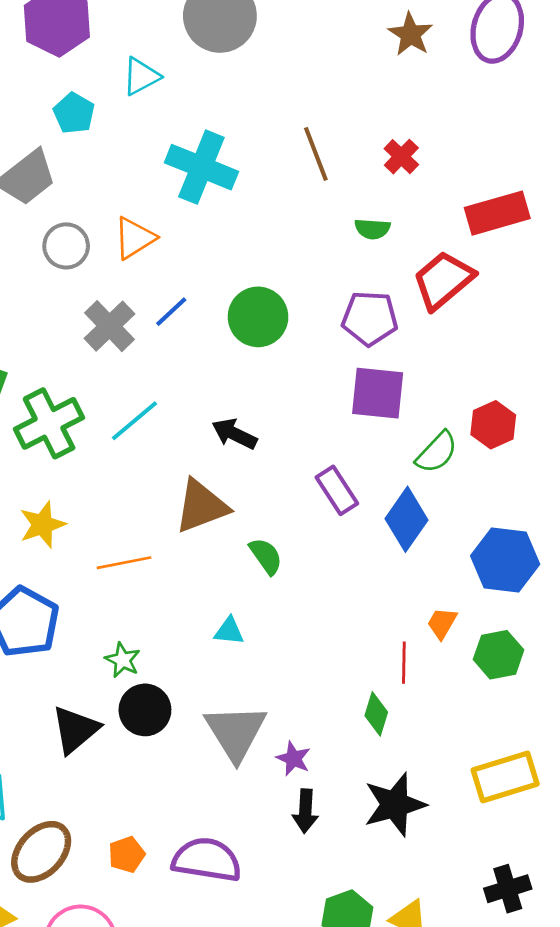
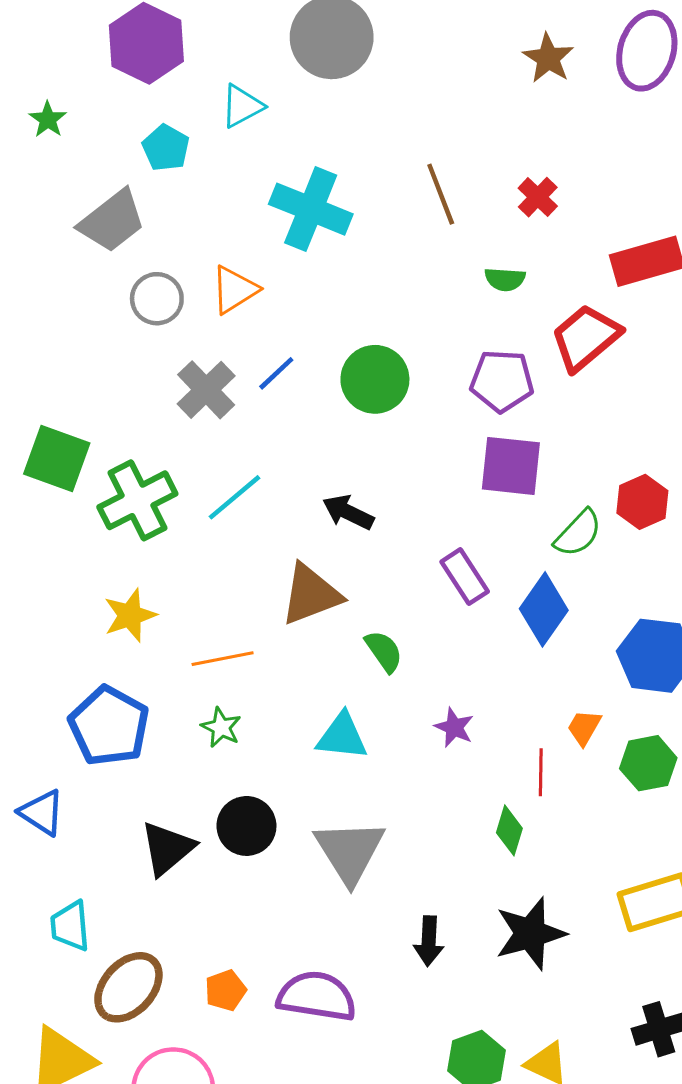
cyan triangle: (229, 631) -> (342, 736), size x1.5
green star: (123, 660) -> (221, 727), moved
purple star: (293, 759) -> (454, 727), moved

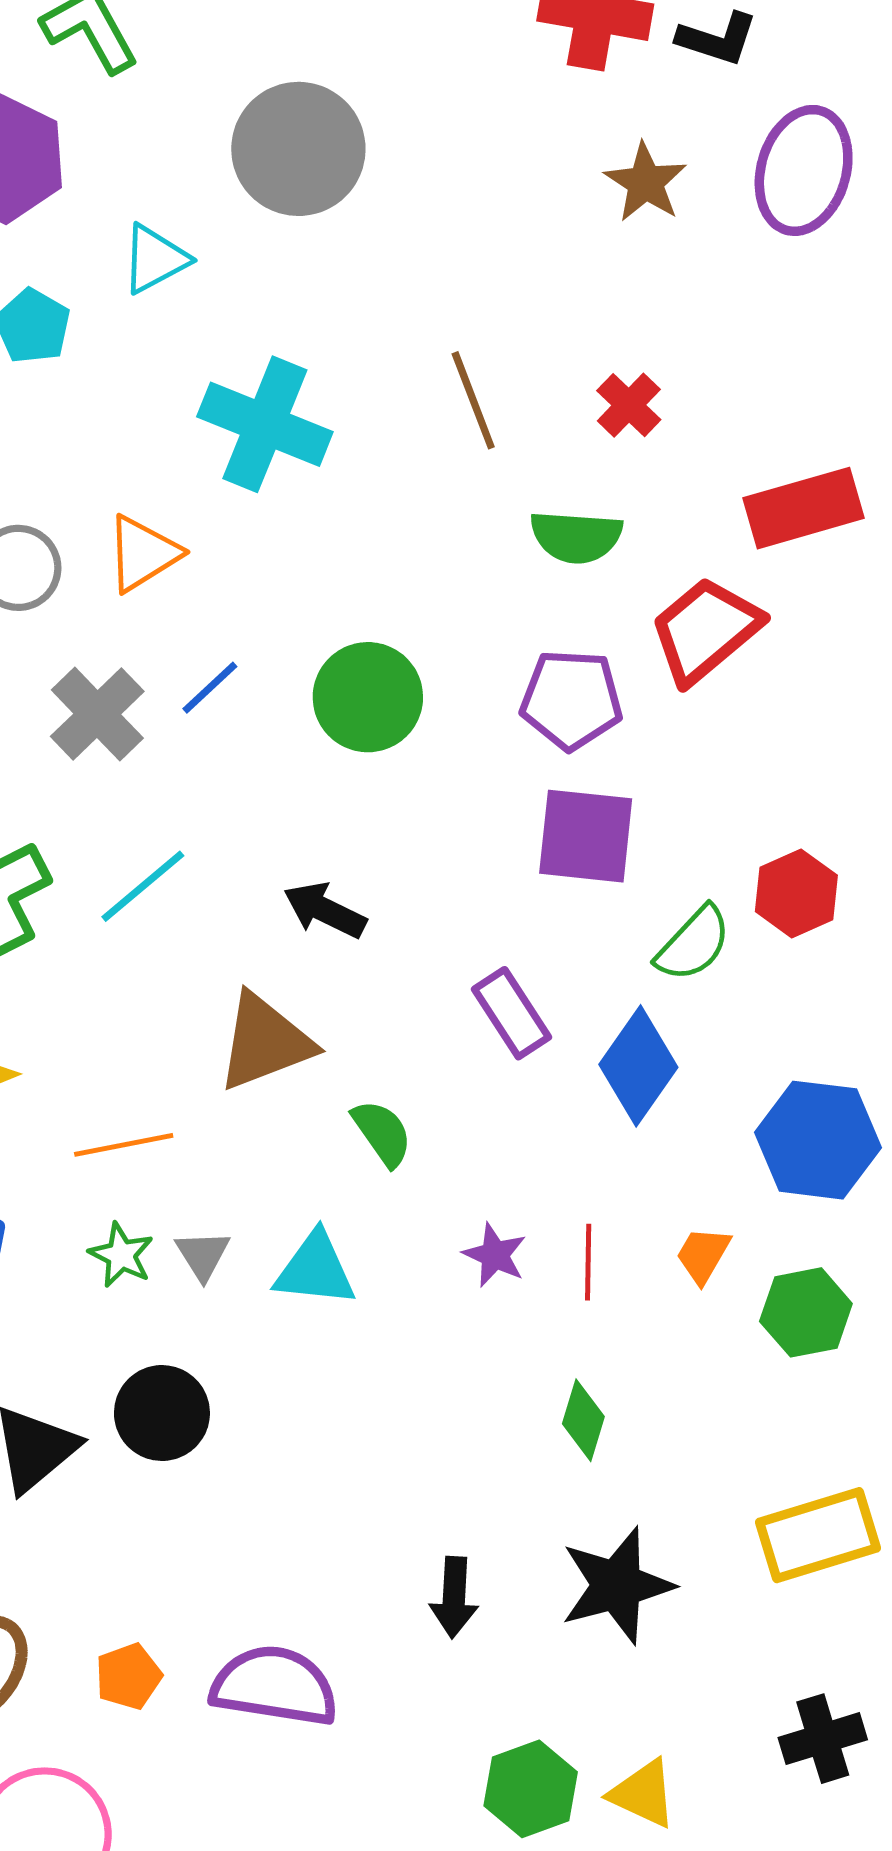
green semicircle: (505, 279) -> (576, 537), size x1.4
red line: (541, 772) -> (588, 1262), moved
gray triangle: (350, 851) -> (203, 1255), moved, size x0.5

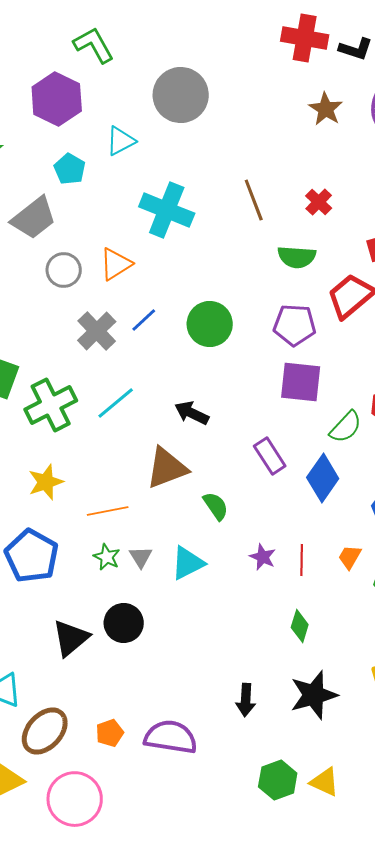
cyan triangle: (315, 1269) -> (188, 563), turned -33

